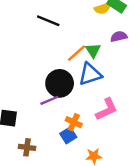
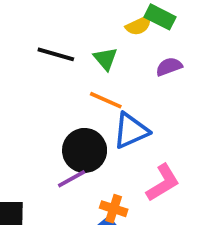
green triangle: (93, 50) -> (105, 59), moved
orange line: (76, 53) -> (106, 100), turned 72

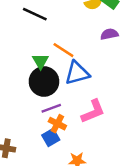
green triangle: (105, 59) -> (40, 61), moved
purple line: (72, 179) -> (51, 108), moved

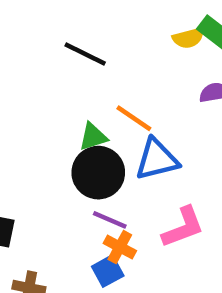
green triangle: (40, 61) -> (93, 137), turned 42
purple line: (51, 108) -> (110, 220), turned 42

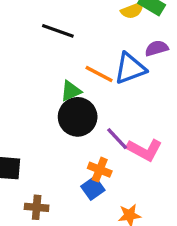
blue triangle: (157, 159) -> (130, 68), moved
purple line: (110, 220) -> (117, 139), moved, turned 30
pink L-shape: (183, 227) -> (144, 150), turned 56

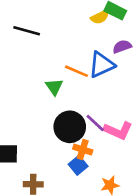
black line: (58, 31) -> (27, 31), moved
green triangle: (71, 91) -> (54, 87), turned -36
black circle: (78, 117) -> (70, 127), moved

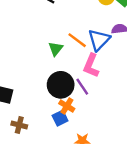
blue triangle: (101, 65) -> (99, 40), turned -35
pink L-shape: (118, 131) -> (91, 66), moved, turned 75

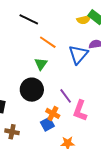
orange line: (77, 40) -> (48, 42), moved
pink L-shape: (91, 66) -> (80, 111), moved
black circle: (61, 85) -> (32, 90), moved

